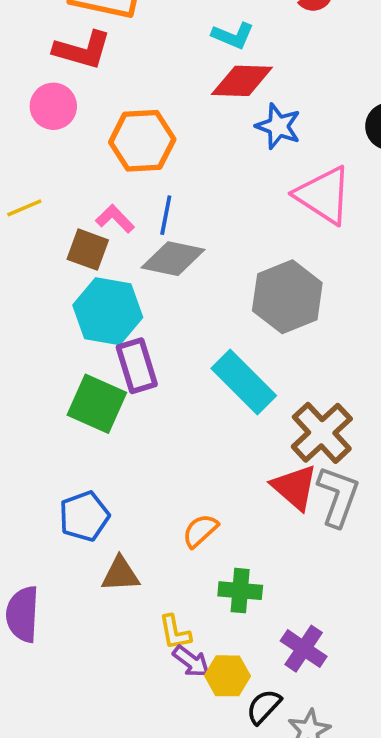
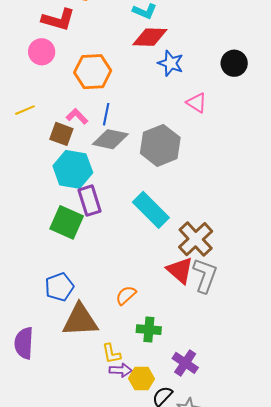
pink triangle: (324, 195) -> (197, 103), size x0.6
gray hexagon: (287, 297) -> (160, 145), moved
brown triangle: (120, 574) -> (80, 320), size x1.6
purple arrow: (191, 661) -> (121, 370), turned -35

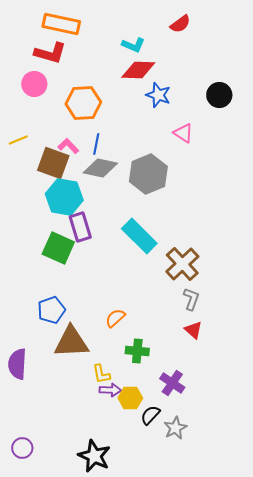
brown square: (61, 134) -> (53, 163), size x1.4
red triangle: (180, 270) -> (193, 330), moved, size x0.7
gray L-shape: (205, 275) -> (191, 299), size x0.7

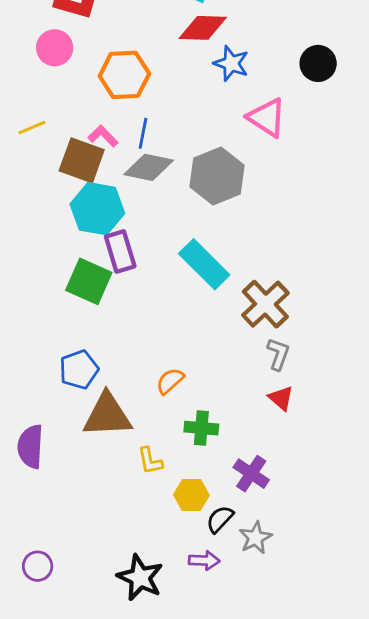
pink triangle: (183, 133) -> (267, 118), size x1.4
purple arrow: (110, 390) -> (204, 560), moved

